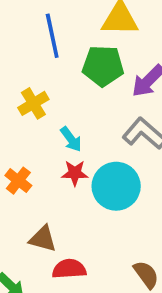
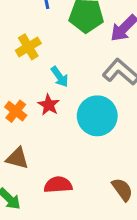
red star: (75, 173) -> (49, 105), moved, turned 30
brown triangle: (43, 239) -> (17, 158), moved

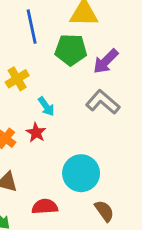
cyan circle: (97, 116) -> (81, 173), moved

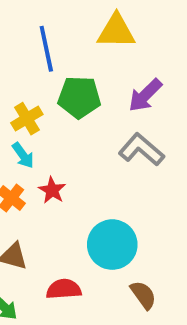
green pentagon: (71, 50) -> (79, 97), moved
cyan arrow: (46, 106) -> (23, 155), moved

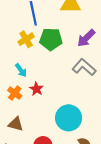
yellow cross: (27, 119) -> (26, 39), moved

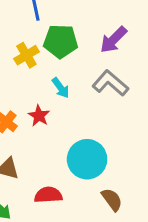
yellow cross: (26, 39) -> (26, 55), moved
cyan arrow: (21, 70) -> (61, 88), moved

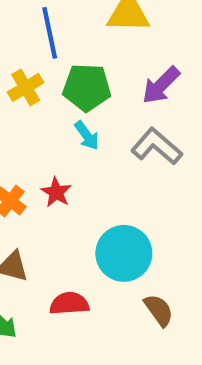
yellow cross: (26, 55) -> (26, 87), moved
cyan arrow: (61, 88) -> (87, 135), moved

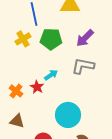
cyan arrow: (87, 135) -> (51, 75), moved, turned -88
gray L-shape: (157, 146) -> (83, 66), turned -30

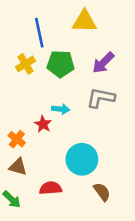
cyan arrow: (51, 75) -> (61, 109), turned 40
orange cross: (16, 91) -> (17, 139), moved

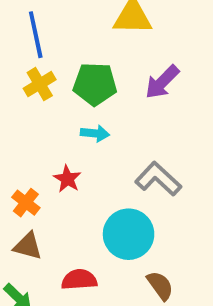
blue line: (39, 33) -> (36, 35), moved
gray L-shape: (101, 98) -> (158, 179), moved, turned 32
cyan arrow: (61, 109) -> (95, 133), moved

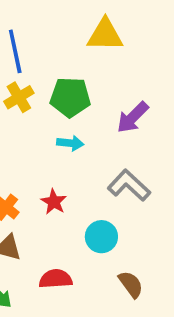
purple arrow: (162, 82) -> (133, 117), moved
red star: (67, 179) -> (54, 202), moved
cyan circle: (129, 234) -> (101, 237), size x0.7

